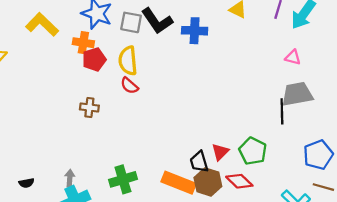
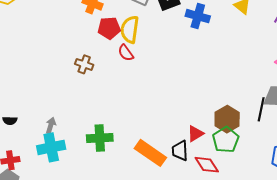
red pentagon: (94, 59) -> (109, 28), moved
black trapezoid: (199, 162) -> (180, 151), moved
brown hexagon: (208, 182) -> (227, 119), moved

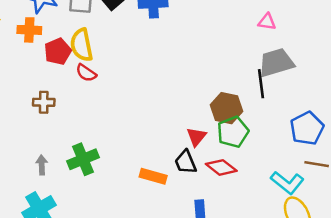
gray arrow: (51, 126) -> (42, 165), moved
green cross: (100, 138) -> (83, 159), moved
green pentagon: (226, 140) -> (233, 132), turned 30
orange rectangle: (150, 153) -> (153, 176), size x0.7

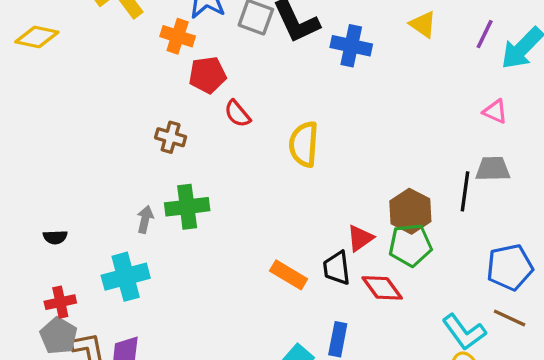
yellow semicircle: (82, 45) -> (304, 144), moved
gray trapezoid: (276, 63) -> (493, 169), size x0.7
green cross: (83, 159) -> (187, 207), moved

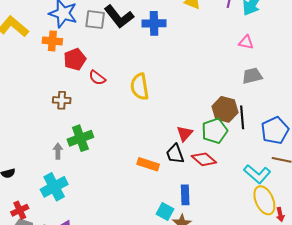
black line: (465, 191) -> (242, 117), moved
brown hexagon: (410, 211) -> (225, 109), moved

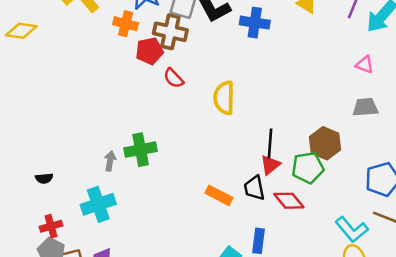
brown cross: (62, 100) -> (170, 32), moved, size x1.5
black line: (242, 117) -> (270, 144), moved

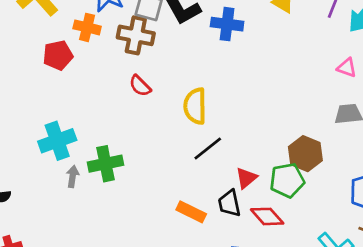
red pentagon: (150, 51) -> (58, 55), moved
black line: (270, 144) -> (208, 149), moved, turned 48
cyan cross: (98, 204) -> (57, 141), moved

